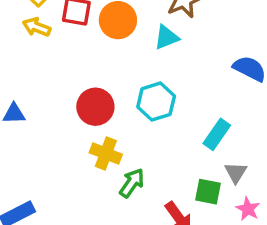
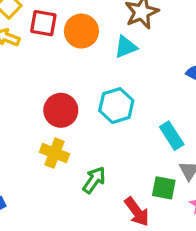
cyan rectangle: (217, 134) -> (172, 136), turned -68
yellow cross: (106, 153) -> (54, 153), moved

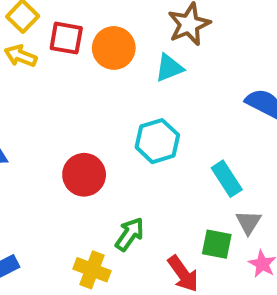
red circle: (61, 110) -> (84, 175), moved
yellow cross: (54, 153) -> (92, 270), moved

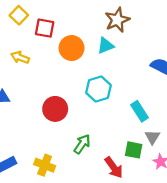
orange circle: (114, 48) -> (72, 48), moved
yellow arrow: (21, 56) -> (20, 57), moved
yellow cross: (92, 270) -> (45, 165), moved

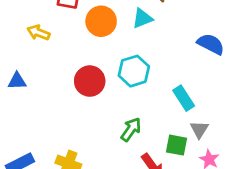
red circle: (55, 109) -> (90, 81), moved
green arrow: (82, 144) -> (131, 129), moved

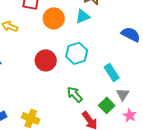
green arrow: (131, 129) -> (75, 94), turned -78
green square: (177, 145) -> (107, 105), turned 35

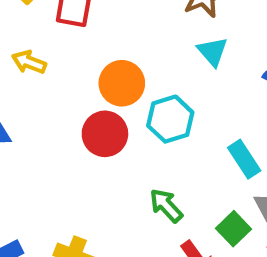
cyan triangle: (83, 16) -> (212, 52), moved, turned -49
orange circle: (54, 18) -> (122, 83), moved

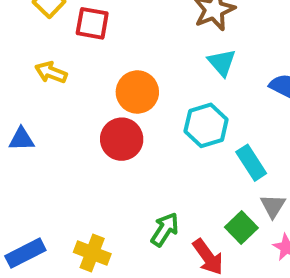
cyan hexagon: (170, 119) -> (206, 125), moved
green arrow: (166, 206) -> (165, 229), moved, turned 76

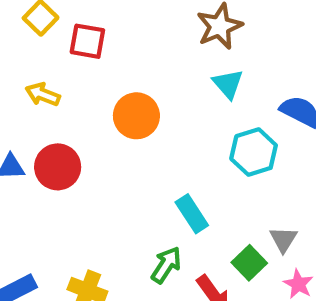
cyan hexagon: (206, 125) -> (254, 152), moved
red circle: (122, 139) -> (58, 167), moved
cyan rectangle: (251, 163) -> (192, 214), moved

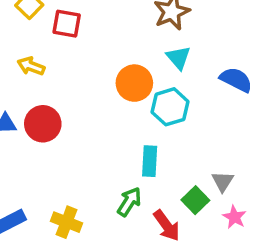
orange circle: (136, 116) -> (134, 83), moved
cyan hexagon: (254, 152) -> (170, 107), moved
cyan rectangle: (192, 214) -> (150, 161), turned 36

